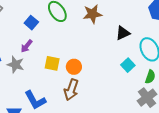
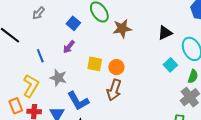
brown star: (92, 14) -> (122, 29), moved
gray star: (16, 65) -> (58, 78), moved

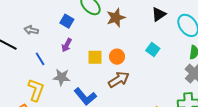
gray arrow: (38, 13) -> (31, 30), moved, turned 72
cyan square: (170, 65) -> (153, 50), moved
brown arrow: (114, 90) -> (119, 80), turned -130

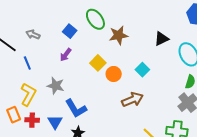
cyan square: (153, 50) -> (142, 70), moved
yellow square: (95, 57) -> (98, 63), moved, turned 35
blue line: (40, 59) -> (27, 63), moved
brown arrow: (119, 80) -> (132, 100), moved

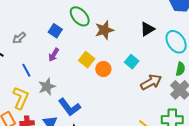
gray arrow: (33, 34) -> (19, 38), turned -56
blue line: (27, 63) -> (26, 70), moved
gray star: (56, 86) -> (47, 87), turned -30
brown arrow: (132, 100) -> (151, 82), moved

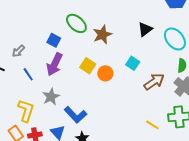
purple arrow: (54, 55) -> (55, 64), size x1.6
blue line: (26, 70) -> (28, 74), moved

